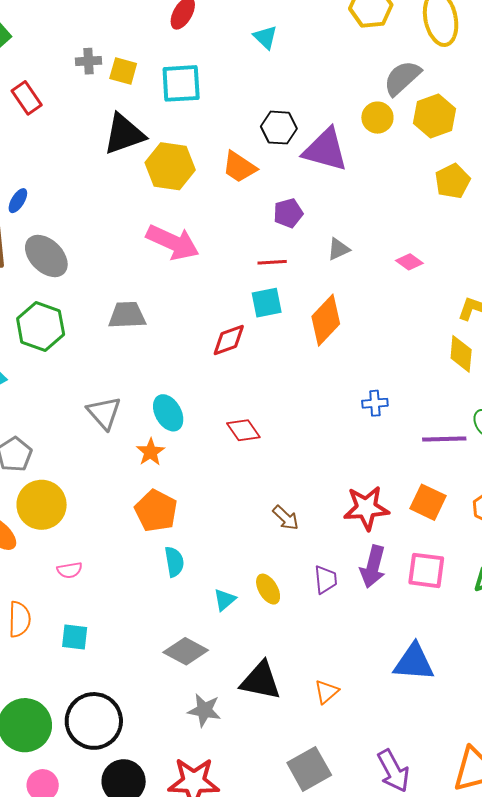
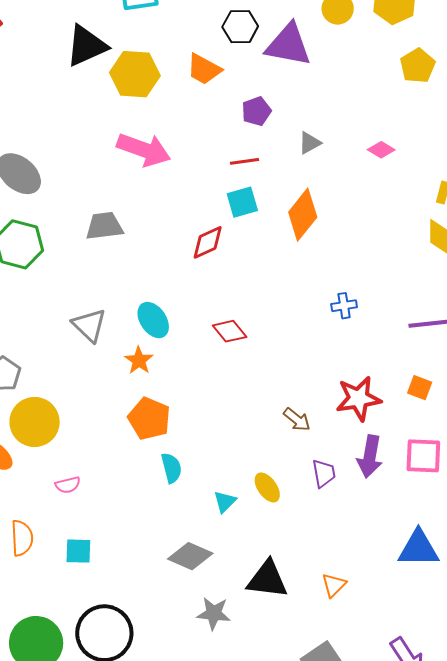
blue cross: (375, 403) -> (344, 306), moved
orange square: (428, 502) -> (420, 388), size x0.7
brown arrow: (286, 518) -> (297, 420), moved

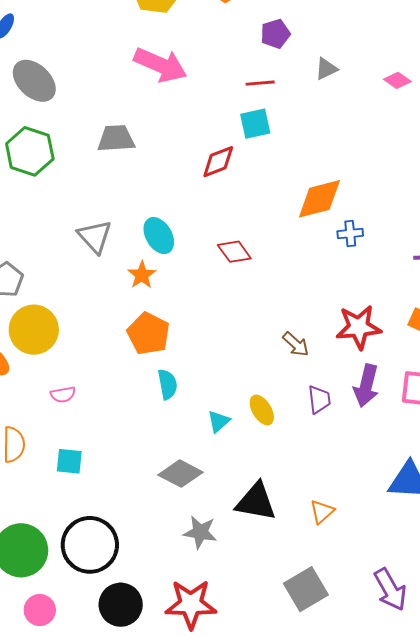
orange diamond: (303, 215) -> (319, 199), moved, turned 33

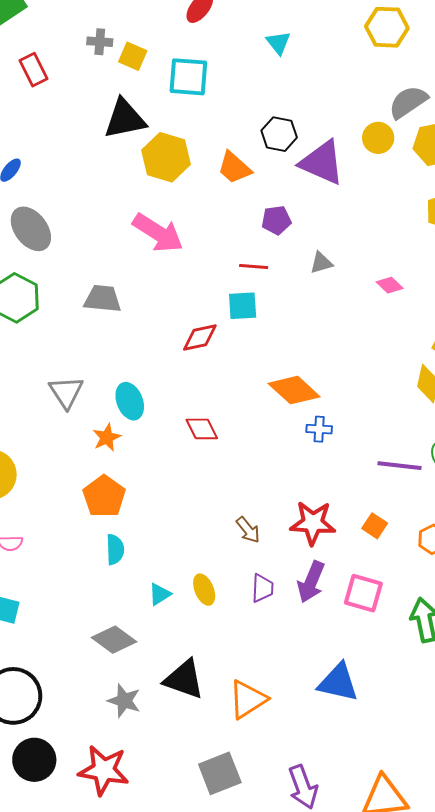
orange diamond: (319, 199) -> (294, 390), turned 48
orange triangle: (322, 512) -> (248, 699), size x1.6

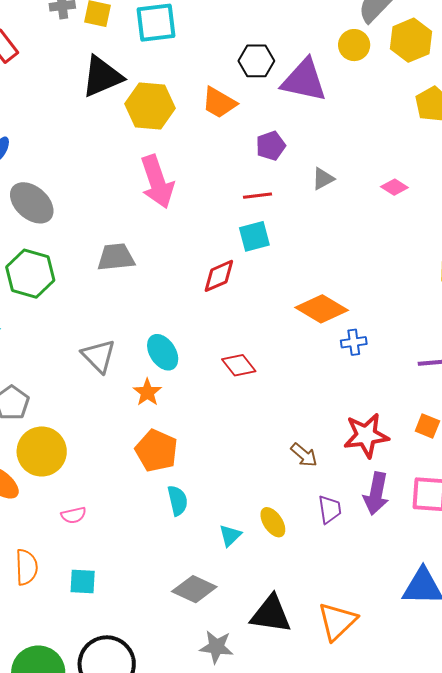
pink arrow: (158, 233) -> (157, 182), turned 50

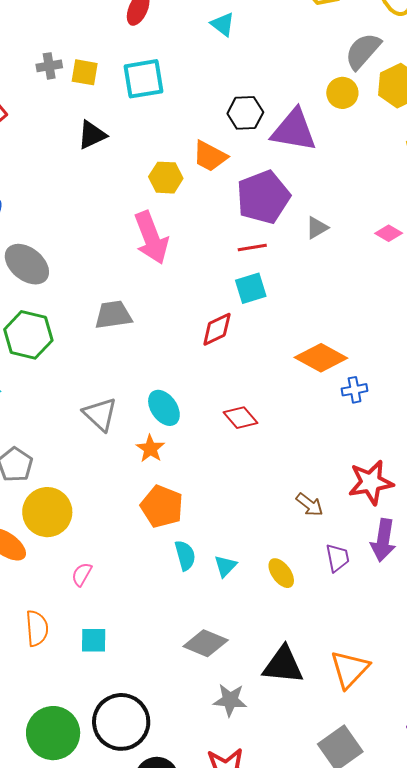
black triangle: (102, 77) -> (92, 135), size x0.7
yellow hexagon: (150, 106) -> (166, 178), moved, size x0.7
purple pentagon: (271, 146) -> (263, 197), size x1.8
pink semicircle: (74, 515) -> (82, 574), turned 135
cyan triangle: (230, 535) -> (225, 566), moved

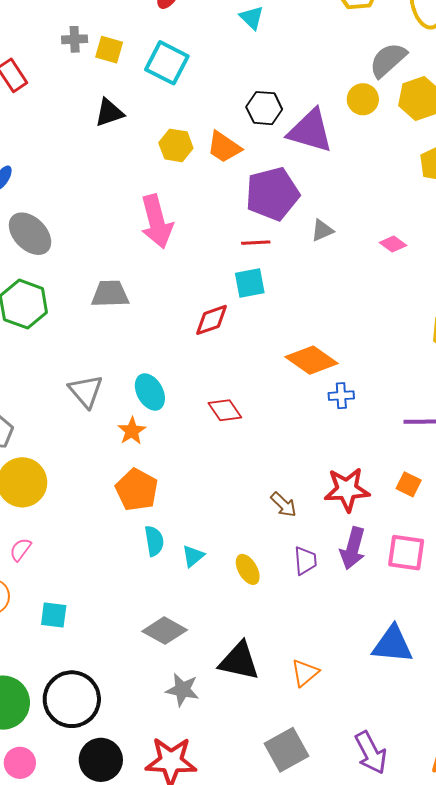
cyan square: (144, 79) -> (167, 63), turned 30
yellow hexagon: (166, 178) -> (176, 145), moved
pink semicircle: (82, 574) -> (20, 550), moved
orange triangle: (350, 669) -> (305, 673), size x0.7

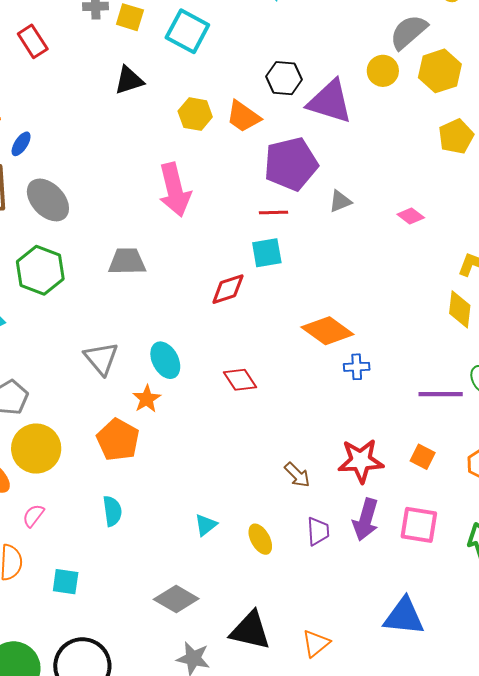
orange pentagon: (137, 490) -> (118, 440), moved
cyan semicircle: (154, 541) -> (112, 511), moved

